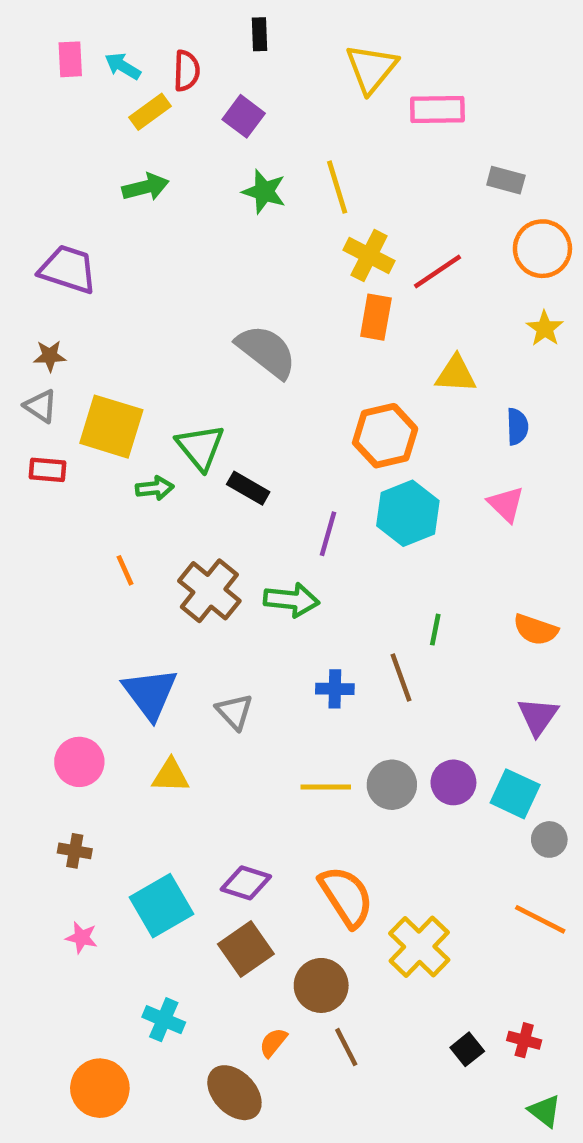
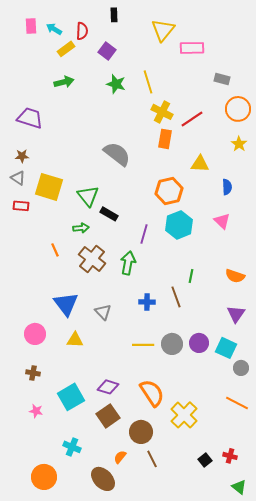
green arrow: (155, 488) -> (81, 228), moved
green arrow: (292, 600) -> (128, 263), turned -85

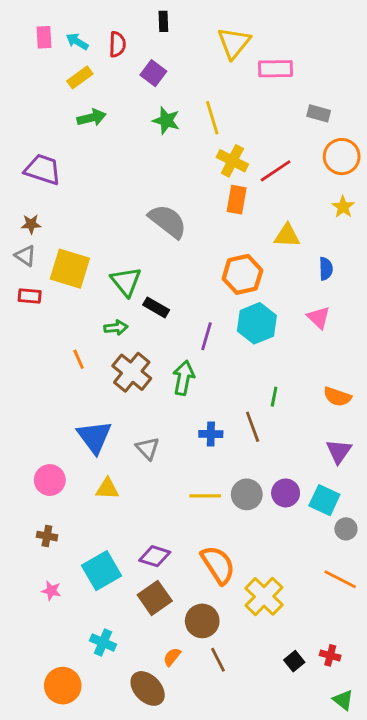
yellow rectangle: (66, 49) -> (80, 77), moved

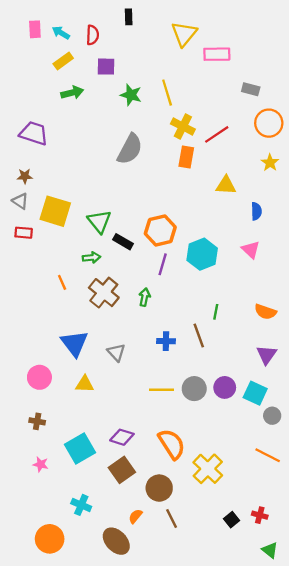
purple square: (153, 73) -> (106, 67), moved, turned -36
gray semicircle: (168, 221) -> (130, 149), moved, turned 80
orange hexagon: (242, 274) -> (160, 230), moved
green arrow: (184, 378) -> (144, 297), size x0.7

